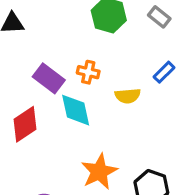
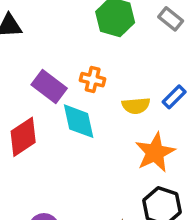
blue rectangle: (164, 72) -> (174, 97), moved
orange star: (99, 172) -> (155, 152), moved

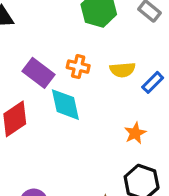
yellow semicircle: (136, 106) -> (123, 70), moved
orange star: (155, 152) -> (135, 133), size x0.6

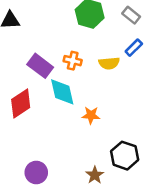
blue rectangle: (153, 82) -> (134, 48), moved
orange star: (135, 133) -> (91, 115), moved, turned 30

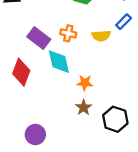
red diamond: (21, 104) -> (21, 72), turned -36
brown star: (95, 175) -> (84, 107), moved

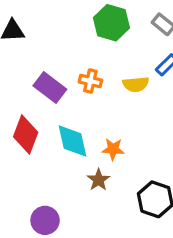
cyan diamond: (59, 62) -> (73, 141), moved
brown star: (84, 107) -> (98, 180), moved

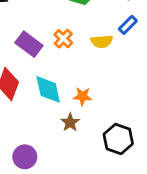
orange cross: (90, 81) -> (63, 39), turned 30

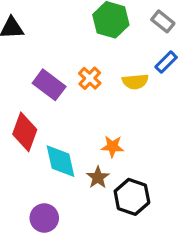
cyan diamond: (48, 89) -> (60, 161), moved
black hexagon: (118, 139) -> (132, 197), moved

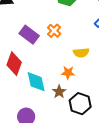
yellow semicircle: (135, 82) -> (81, 53), moved

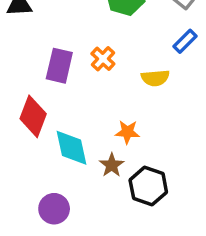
purple rectangle: (29, 35) -> (59, 66), turned 66
yellow semicircle: (81, 53) -> (155, 78), moved

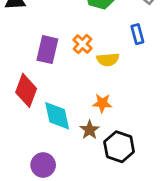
blue rectangle: (185, 41) -> (137, 34), moved, turned -60
yellow semicircle: (155, 78) -> (108, 59), moved

